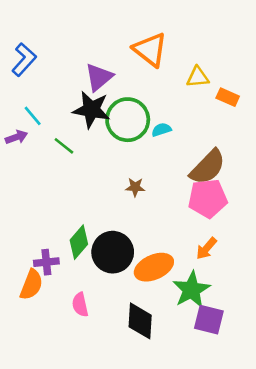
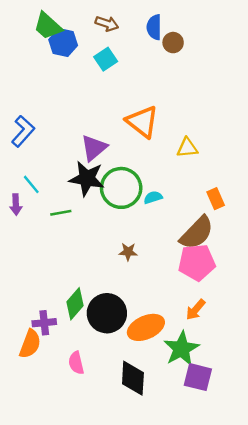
orange rectangle: (228, 97) -> (216, 199), moved, turned 42
purple arrow: (16, 137) -> (16, 204), turned 108
green line: (64, 146) -> (61, 213), turned -48

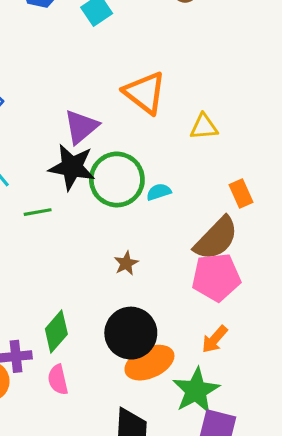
brown star: (128, 252) -> (126, 263), turned -30
black circle: (107, 313) -> (131, 333), moved
pink semicircle: (76, 363) -> (58, 380), moved

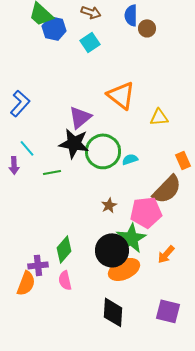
pink pentagon: (216, 277) -> (146, 212), moved
green star: (196, 391) -> (131, 238), moved

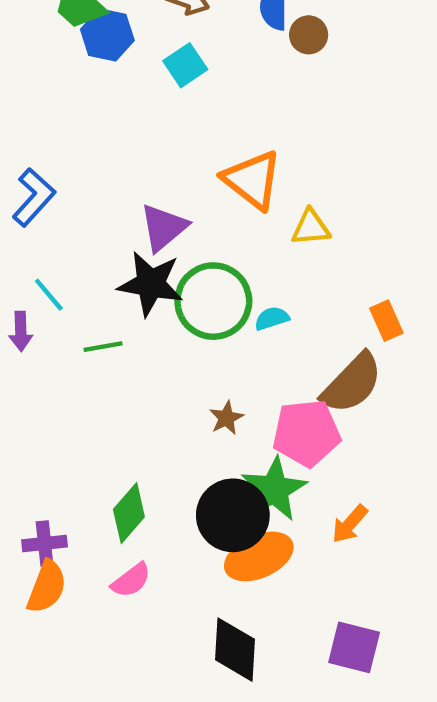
yellow triangle: (159, 117) -> (311, 227), moved
purple cross: (38, 265) -> (45, 543), moved
pink semicircle: (65, 280) -> (131, 580), turned -114

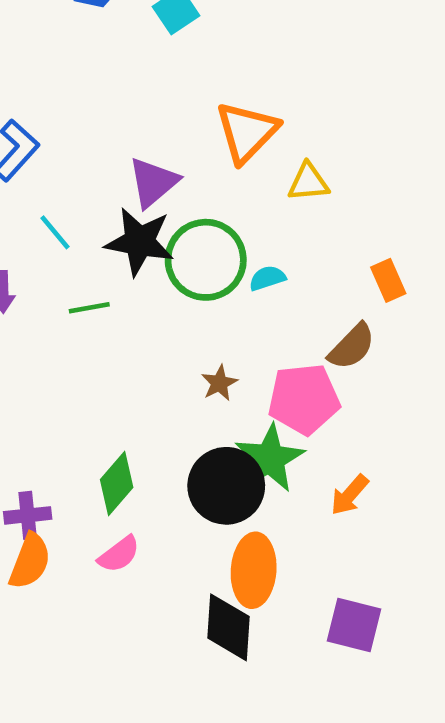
orange triangle: (252, 180) -> (247, 132), turned 36
cyan line: (49, 295) -> (55, 232), moved
brown semicircle: (352, 383) -> (352, 347), size x0.7
orange ellipse: (259, 556) -> (254, 570), moved, turned -62

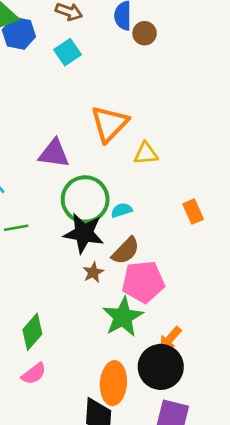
purple triangle: (153, 182) -> (54, 153), turned 48
black star: (139, 242) -> (84, 233), moved
brown semicircle: (352, 347) -> (126, 251), moved
black circle: (226, 486) -> (161, 367), moved

